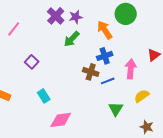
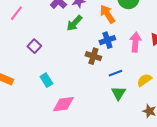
pink arrow: (131, 69) -> (135, 42), moved
blue line: (108, 81) -> (115, 73), moved

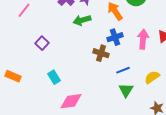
green arrow: (74, 23) -> (82, 20), turned 30

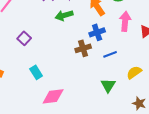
pink arrow: (143, 39) -> (125, 21), moved
brown cross: (101, 53) -> (83, 48), turned -35
blue line: (123, 70) -> (110, 54), moved

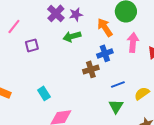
purple square: (24, 38) -> (32, 45), moved, turned 32
blue line: (110, 54) -> (118, 84), moved

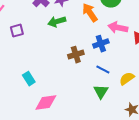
pink arrow: (133, 42) -> (118, 28), turned -84
blue cross: (105, 53) -> (101, 44), moved
blue line: (118, 84) -> (103, 70), turned 48

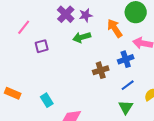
blue line: (103, 70) -> (128, 85), turned -64
cyan rectangle: (29, 79) -> (47, 100), moved

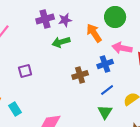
purple cross: (66, 14) -> (45, 19), turned 30
purple square: (42, 46) -> (25, 71), moved
cyan rectangle: (47, 100) -> (15, 109), moved

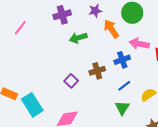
purple star: (65, 20) -> (95, 11), moved
purple square: (25, 71) -> (71, 81), moved, turned -32
cyan rectangle: (15, 109) -> (32, 105), size x1.6

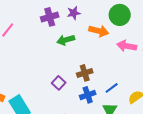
purple star: (95, 11) -> (74, 13), moved
orange arrow: (111, 29) -> (99, 31), turned 138
blue cross: (122, 60) -> (88, 95), moved

